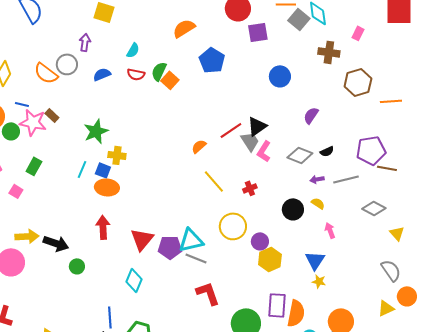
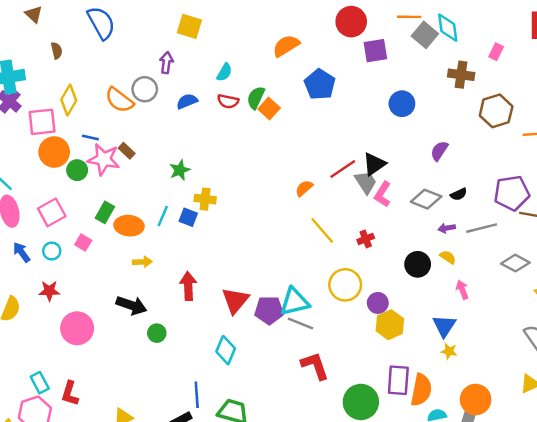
green star: (96, 131) -> (180, 170), size x0.7
orange ellipse: (107, 187) -> (129, 226), moved
yellow arrow: (27, 236) -> (142, 262), moved, size x0.7

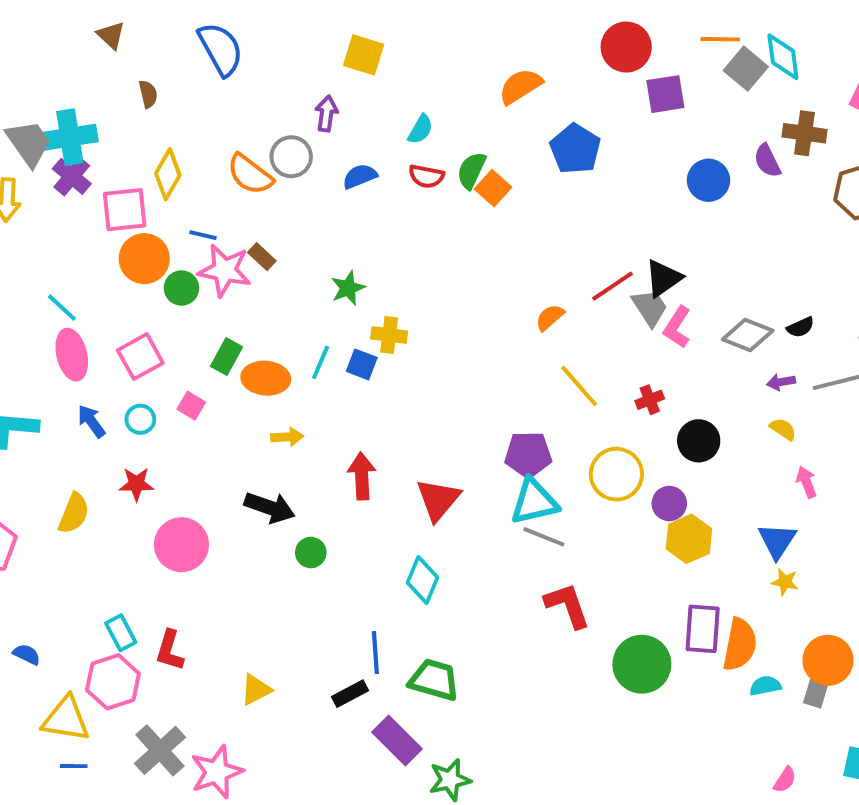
purple semicircle: (439, 151) -> (767, 161), moved, turned -60
black circle: (418, 264) -> (699, 441), moved
purple pentagon: (269, 310) -> (528, 455), moved

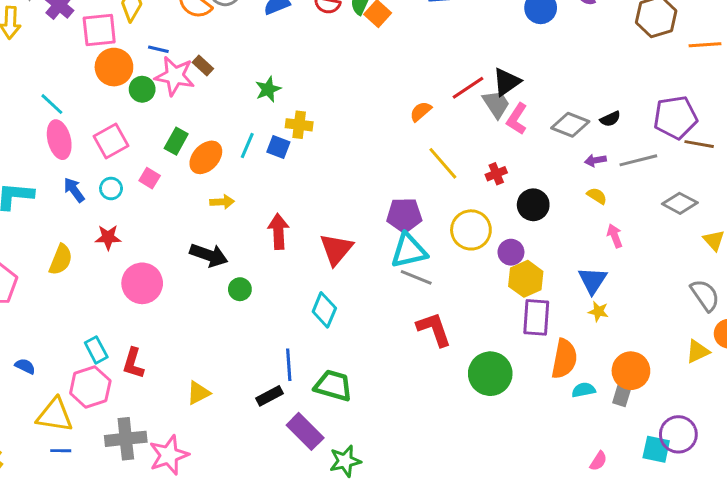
orange ellipse: (266, 378) -> (206, 157), turned -52
purple rectangle: (703, 629) -> (536, 317), moved
gray cross: (160, 750) -> (126, 439), turned 36

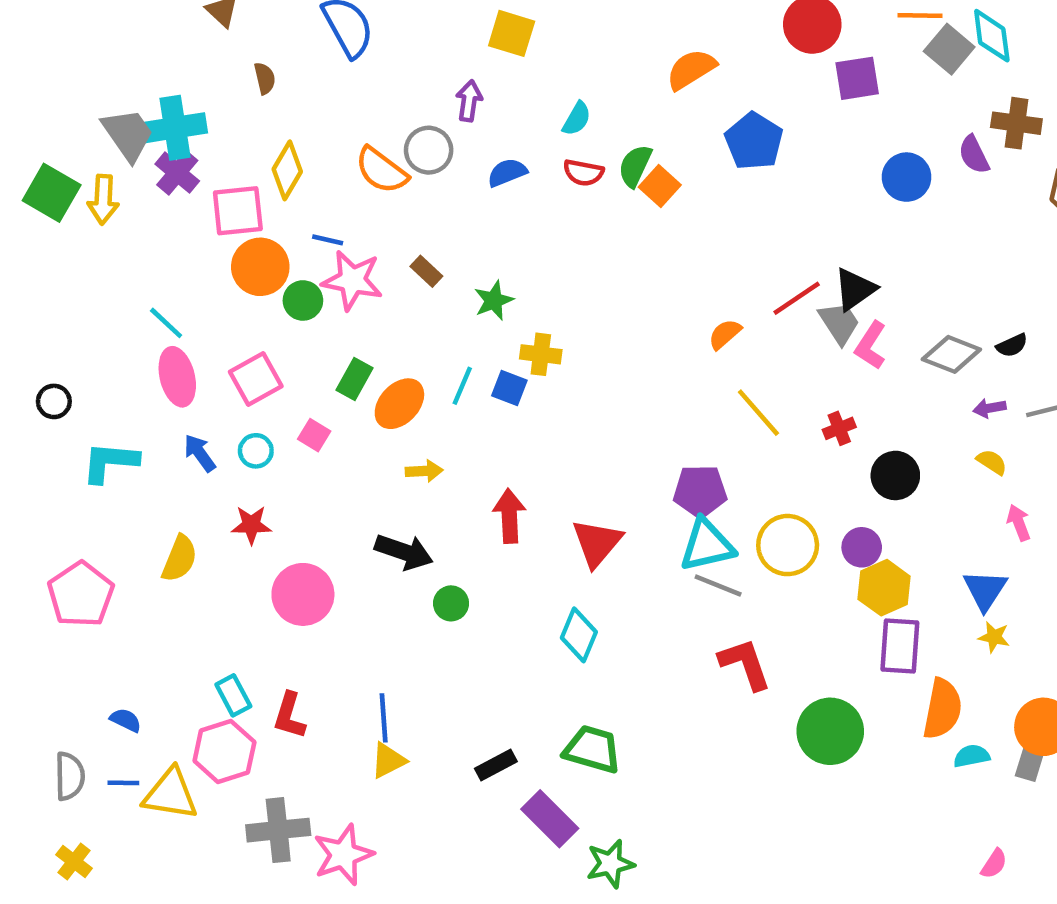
brown rectangle: (203, 66) -> (426, 271), moved
yellow circle: (471, 230) -> (788, 545), moved
blue line: (289, 365) -> (384, 718), moved
blue line: (61, 451) -> (123, 783), moved

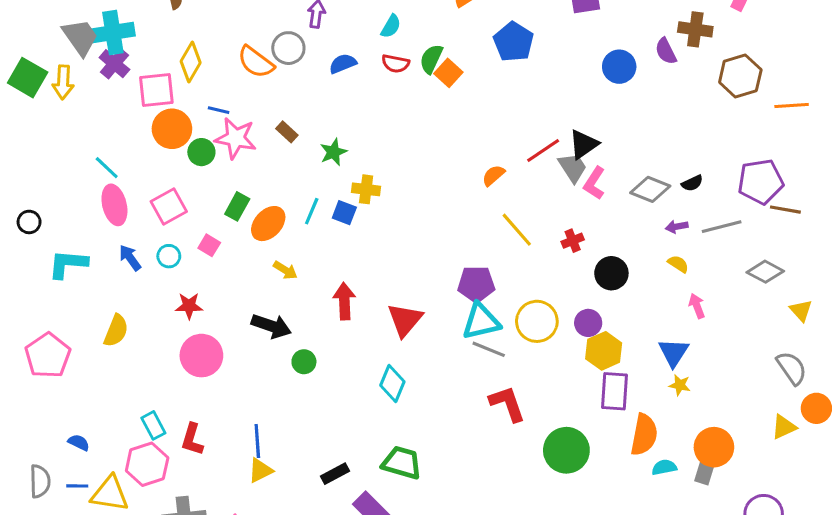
yellow arrow: (424, 471) -> (285, 270), turned 35
red star: (251, 525) -> (189, 306), moved

